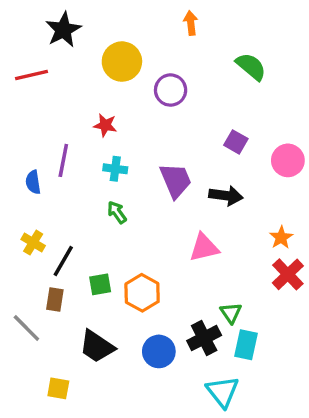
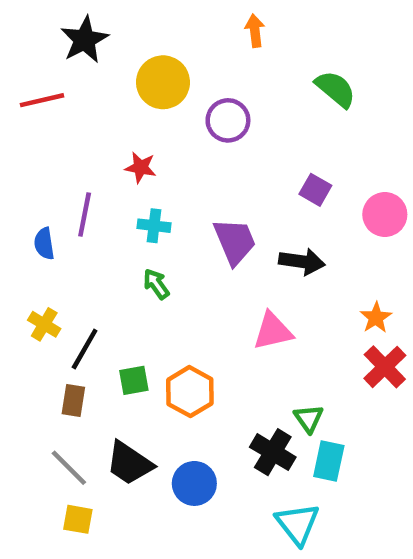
gray line: (26, 328) -> (69, 468), moved
black cross: (204, 338) -> (273, 452), turned -32
blue circle: (159, 351) -> (194, 483), moved

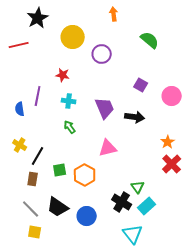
pink triangle: (273, 331) -> (108, 148), moved
cyan rectangle: (329, 461) -> (147, 206), turned 36

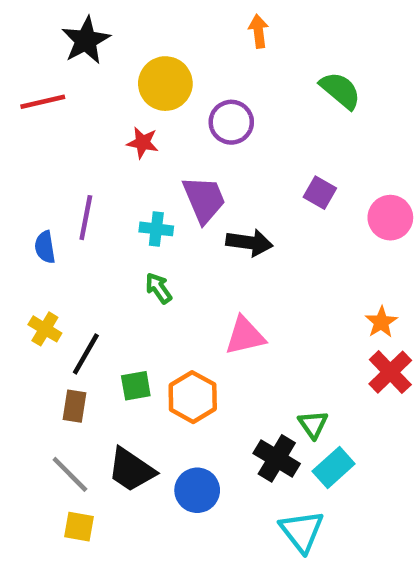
red star: (63, 75) -> (143, 143), moved
purple trapezoid: (105, 108) -> (204, 199), moved
black arrow: (135, 117) -> (249, 243), moved

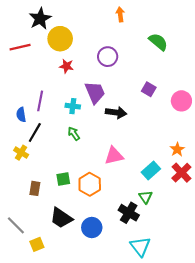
yellow circle: (165, 84) -> (60, 39), moved
black line: (86, 354) -> (35, 133), moved
cyan rectangle: (334, 468) -> (151, 171), moved
gray line: (70, 474) -> (16, 225), moved
yellow square: (79, 527) -> (37, 244), turned -32

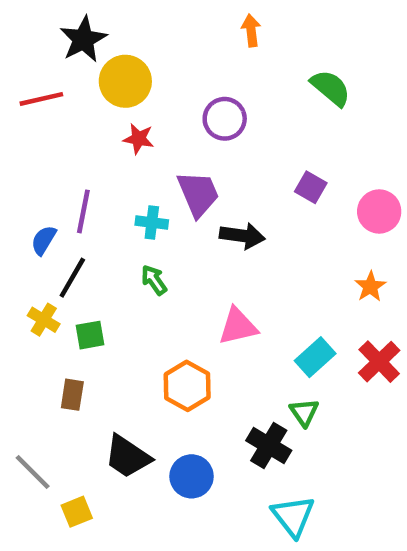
blue semicircle: (21, 115) -> (44, 240), turned 40
orange star: (177, 149) -> (370, 287), moved
green square: (63, 179) -> (90, 335), moved

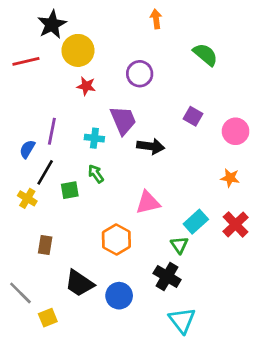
orange star: (370, 287) -> (230, 178), turned -30
green square: (90, 335) -> (70, 190), moved
green triangle: (304, 412) -> (179, 245), moved

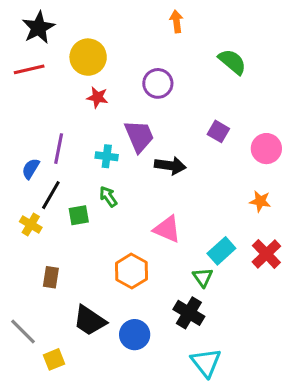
black star: (52, 24) -> (38, 28), moved
pink triangle: (148, 203) -> (167, 229), turned 36

